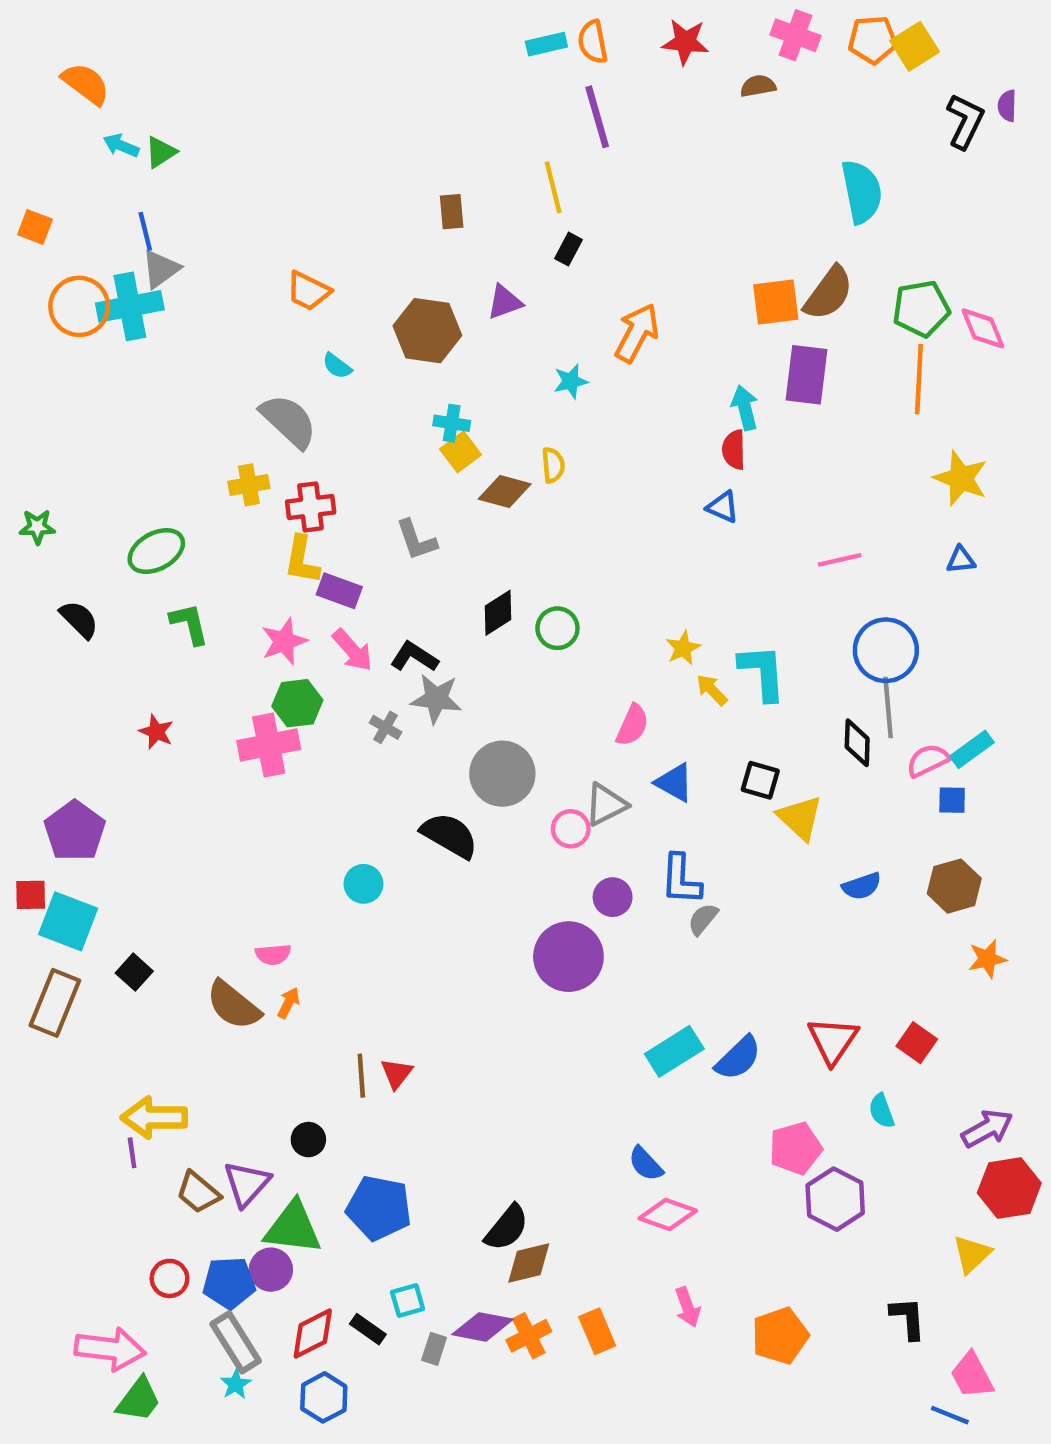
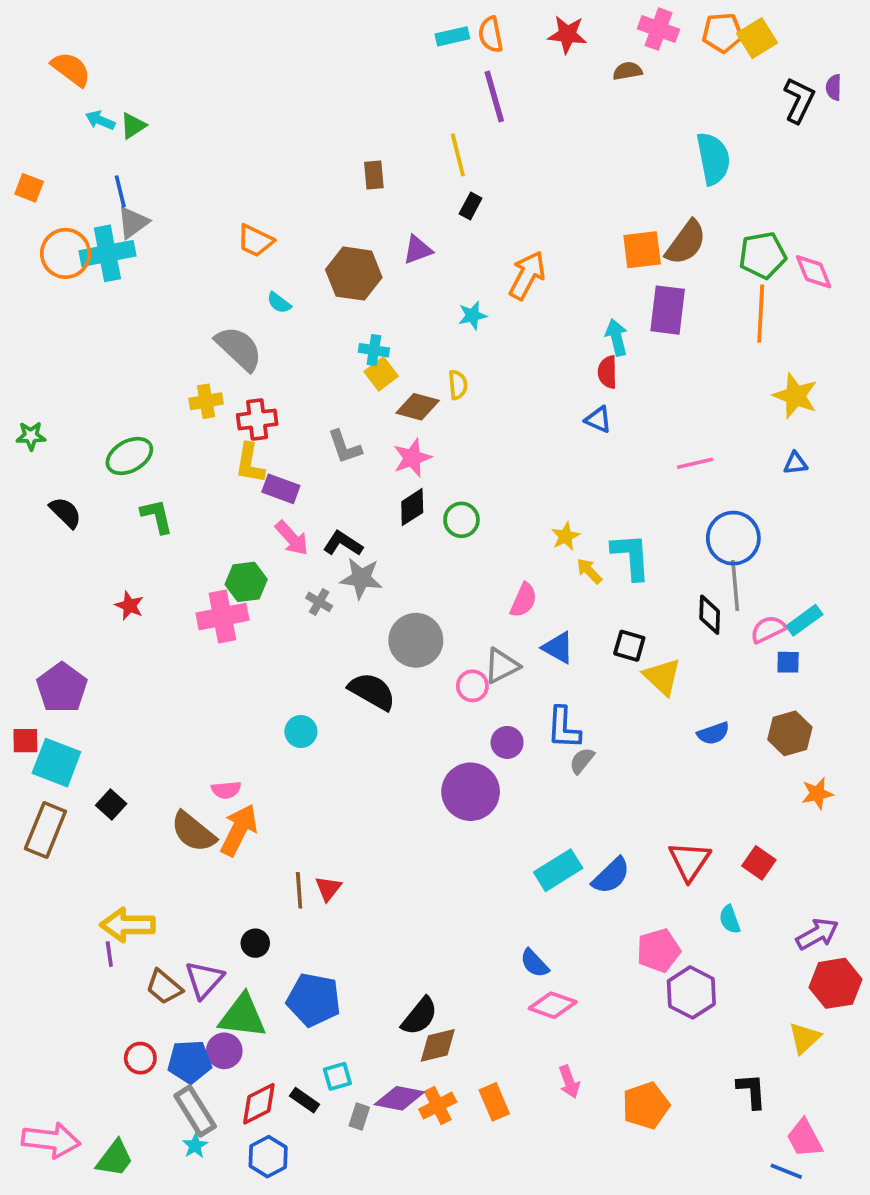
pink star: (284, 641) -> (412, 458), moved
orange arrow: (289, 1003) -> (239, 830), size x2.0
pink arrow: (110, 1349) -> (51, 1140), moved

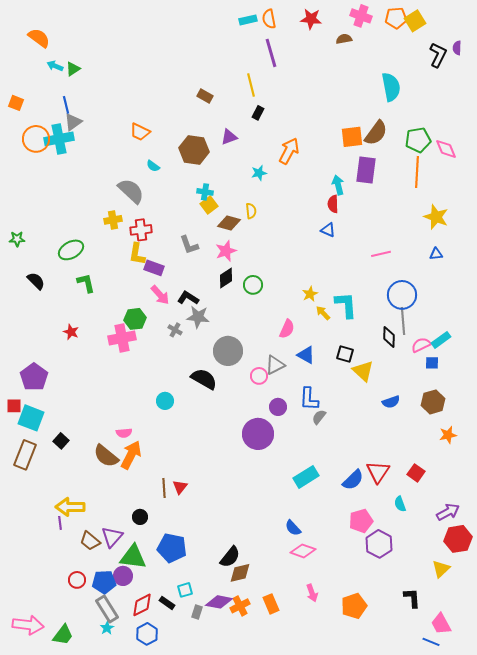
brown rectangle: (374, 175) -> (205, 96), turned -56
blue semicircle: (611, 876) -> (353, 480), moved

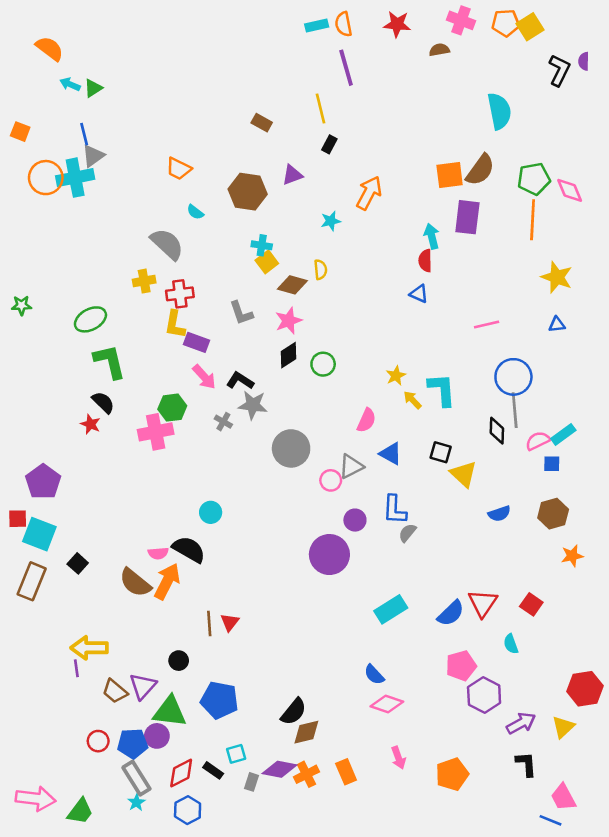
black semicircle: (36, 281) -> (103, 402), moved
green L-shape: (86, 283) -> (110, 362), size x1.4
black semicircle: (204, 379) -> (189, 549), moved
purple arrow: (448, 512) -> (521, 723), moved

